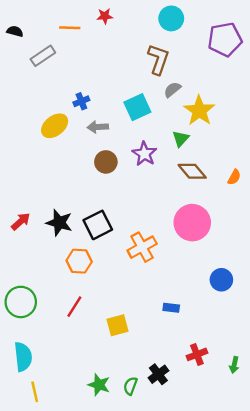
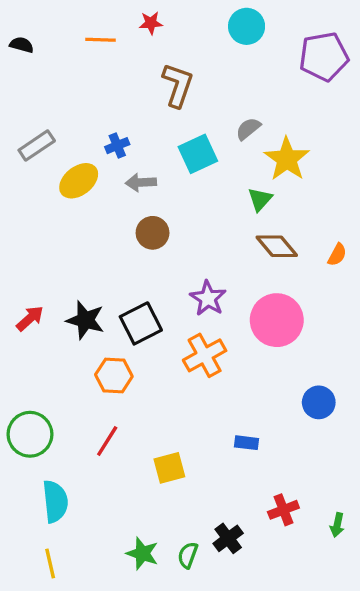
gray rectangle: (43, 56) -> (37, 146), moved
brown L-shape: (158, 59) -> (178, 85), moved
purple star: (144, 154) -> (208, 298), moved
cyan semicircle: (23, 357) -> (55, 501), moved

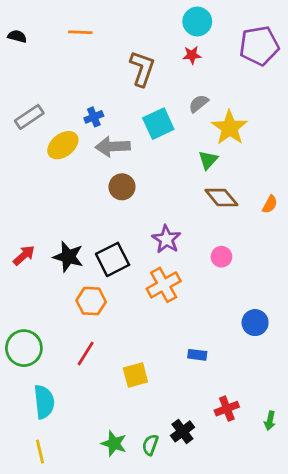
red star: (151, 23) -> (192, 55), moved
gray arrow: (141, 182) -> (113, 146), size x1.4
pink circle: (277, 320) -> (221, 257), size x0.5

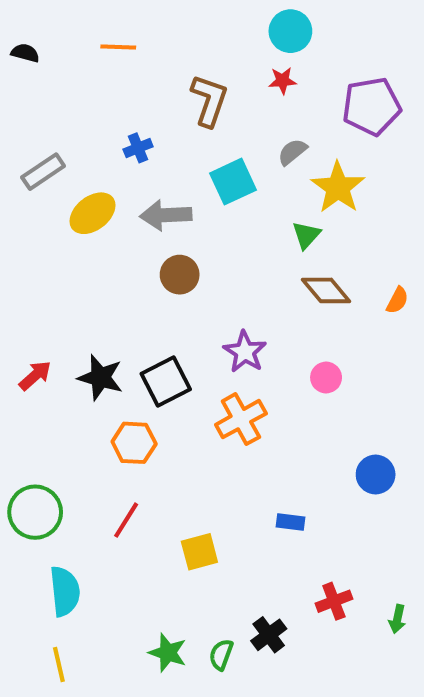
purple pentagon: (259, 46) -> (372, 106), moved
blue cross: (94, 117) -> (138, 148), moved

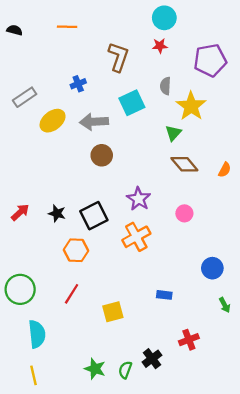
gray semicircle: (292, 152) -> (165, 86), turned -48
black star: (100, 378) -> (57, 213), size x0.7
green arrow: (397, 619) -> (225, 305), moved, turned -40

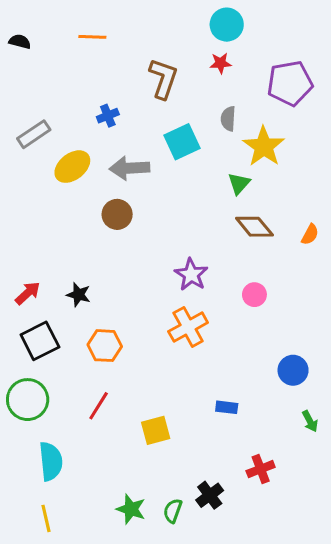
brown circle: (102, 155) -> (117, 214), moved
black square: (94, 216) -> (40, 341), moved

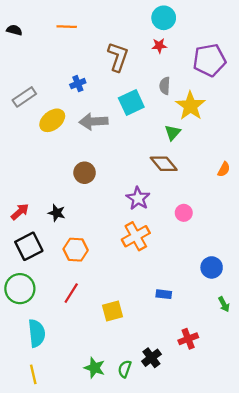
brown circle: (117, 214) -> (85, 173), moved
brown diamond: (254, 227) -> (164, 164), moved

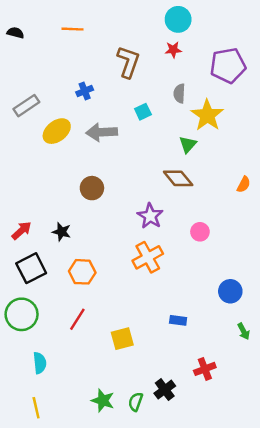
cyan square: (131, 102) -> (143, 112), size x0.6
cyan semicircle: (37, 333) -> (40, 363), size x0.7

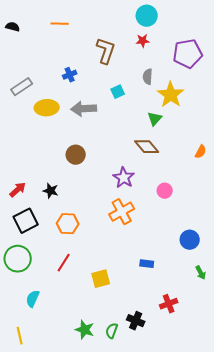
yellow ellipse: (57, 131) -> (47, 108), turned 35
cyan semicircle: (40, 363) -> (33, 299), turned -150
black cross: (165, 390) -> (136, 321), turned -30
yellow line: (36, 408) -> (20, 336), moved

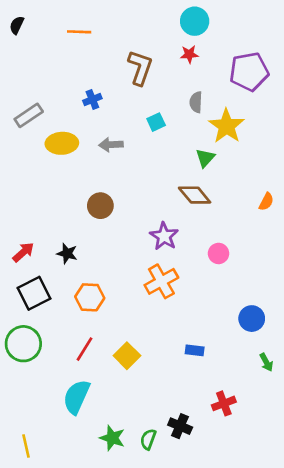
black semicircle: (13, 27) -> (17, 25), moved, turned -80
gray arrow: (84, 109) -> (111, 145), size x0.7
yellow square: (101, 279) -> (127, 356), moved, turned -30
cyan semicircle: (33, 299) -> (76, 397), moved, size x1.5

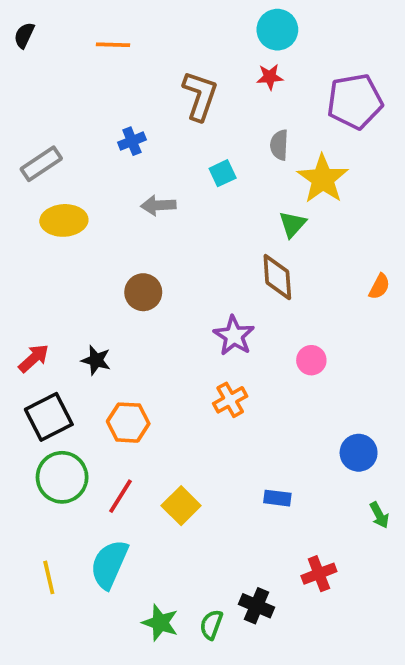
yellow ellipse: (62, 143) -> (64, 220), moved
brown diamond: (195, 195) -> (277, 277), turned 36
orange cross: (161, 281) -> (230, 400), size x0.7
green circle: (23, 344) -> (62, 477), moved
yellow line: (26, 446) -> (49, 577), moved

